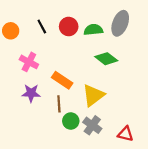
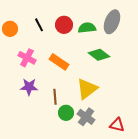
orange rectangle: (62, 80) -> (59, 62), moved

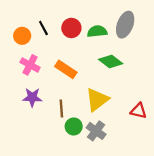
orange circle: (10, 29) -> (22, 36), moved
red triangle: (117, 125) -> (139, 111), moved

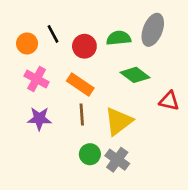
red circle: (71, 28) -> (84, 46), moved
brown line: (61, 109) -> (82, 115), moved
red triangle: (139, 111) -> (169, 101), moved

